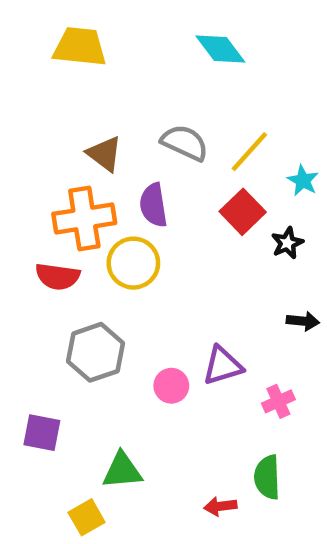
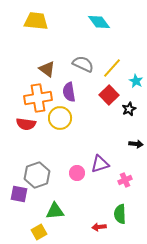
gray hexagon: (95, 352) -> (37, 175), moved

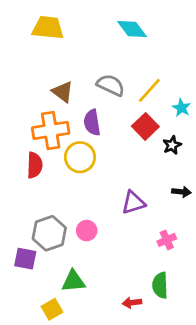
red semicircle: (26, 124) -> (35, 165), turned -96
purple triangle: (100, 164) -> (133, 203), moved
pink circle: (77, 173) -> (87, 231), moved

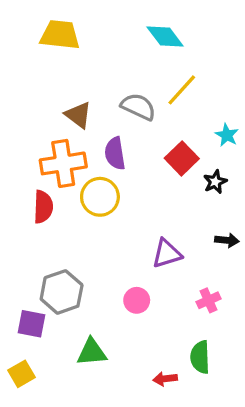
yellow line: (149, 90) -> (182, 90), moved
pink circle: (87, 231) -> (137, 300), moved
yellow square: (52, 309) -> (21, 374), moved

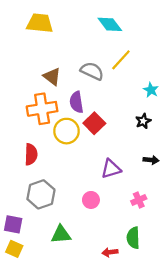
red square: (182, 158) -> (94, 123), moved
red semicircle: (43, 207) -> (31, 154), moved
purple square: (32, 324) -> (13, 224), moved
yellow square: (21, 374) -> (14, 249), turned -36

